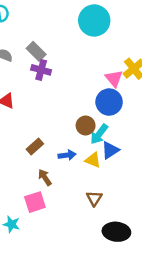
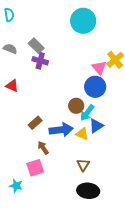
blue arrow: (67, 155) -> (61, 130), size x1.6
black ellipse: (116, 232) -> (88, 191), moved

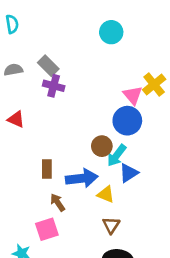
cyan circle: (83, 21) -> (111, 32), size x0.7
gray semicircle: (10, 49) -> (13, 70), turned -32
brown rectangle: (35, 123) -> (47, 169), turned -48
yellow triangle: (82, 134) -> (106, 194), moved

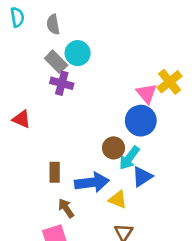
cyan circle: (111, 32) -> (78, 53), moved
gray semicircle: (13, 70) -> (53, 24), moved, turned -90

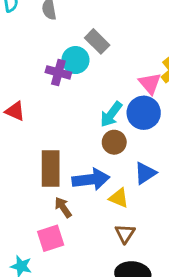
cyan circle: (78, 53) -> (75, 60), moved
gray rectangle: (56, 62) -> (97, 41), moved
cyan arrow: (129, 158) -> (111, 114), moved
brown rectangle: (55, 172) -> (51, 169), size x1.6

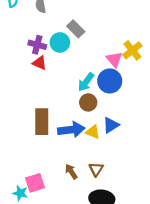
purple cross: (58, 72) -> (37, 45), moved
red triangle: (15, 111) -> (40, 63), moved
yellow triangle: (119, 198) -> (93, 132), moved
brown arrow: (63, 207) -> (71, 172), moved
pink square: (51, 238) -> (35, 183), moved

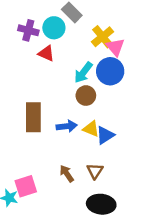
yellow cross: (132, 50) -> (102, 37), moved
red triangle: (40, 63) -> (46, 53), moved
blue triangle: (111, 125) -> (105, 135), moved
blue arrow: (71, 130) -> (67, 126), size x0.7

